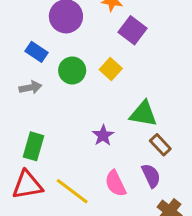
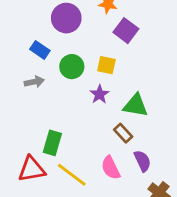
yellow square: (111, 69) -> (106, 65), turned -30
purple star: (103, 135) -> (100, 94), moved
brown rectangle: (160, 145) -> (123, 133), moved
green rectangle: (33, 146) -> (52, 143), moved

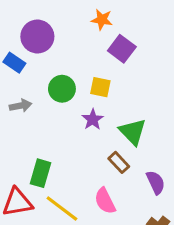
purple circle: (66, 18) -> (37, 36), moved
blue rectangle: (40, 50) -> (14, 63), moved
green triangle: (136, 105) -> (133, 132), turned 36
purple semicircle: (143, 161) -> (156, 182), moved

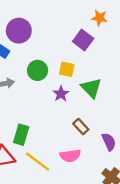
orange star: (102, 20) -> (99, 18), moved
green triangle: (133, 132) -> (91, 88), moved
pink semicircle: (105, 201) -> (70, 156), turned -72

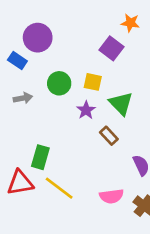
brown rectangle: (81, 127) -> (109, 136), moved
pink semicircle: (70, 156) -> (112, 196), moved

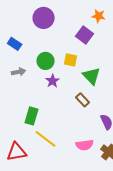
purple circle: (38, 38) -> (44, 18), moved
purple star: (86, 110) -> (53, 81), moved
red triangle: (20, 183) -> (17, 152), moved

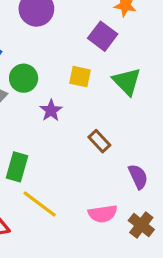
green circle: (46, 61) -> (24, 78), moved
green triangle: (92, 76) -> (127, 81), moved

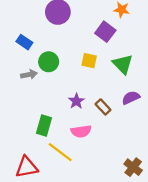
purple star: (51, 110) -> (76, 101), moved
purple semicircle: (138, 177) -> (131, 98), moved, turned -90
pink semicircle: (103, 214) -> (81, 131), moved

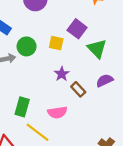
purple square: (105, 32) -> (77, 29), moved
yellow square: (89, 61) -> (56, 43), moved
purple star: (76, 101) -> (62, 74), moved

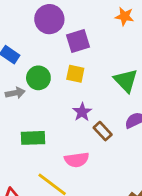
purple square: (77, 29) -> (78, 41), moved, turned 36
green rectangle: (22, 107) -> (33, 138), moved, turned 72

